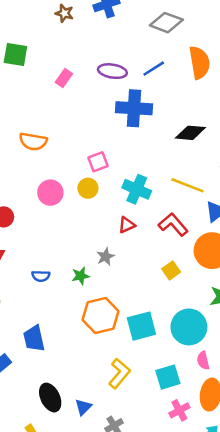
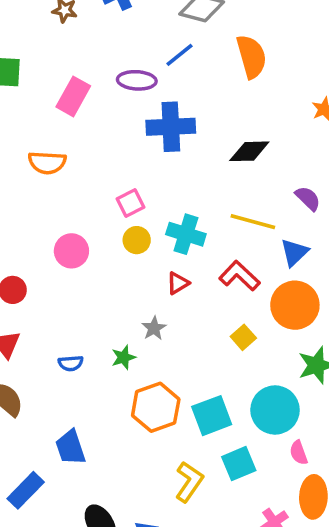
blue line: (154, 69) -> (179, 55), moved
pink rectangle: (64, 78) -> (73, 96), size x1.5
orange semicircle: (33, 141) -> (47, 163), moved
yellow circle: (88, 188) -> (137, 240), moved
cyan square: (168, 377) -> (239, 464), moved

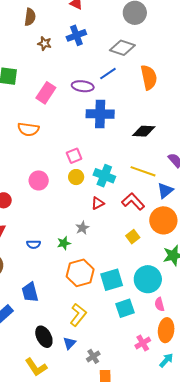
yellow L-shape: (189, 482) -> (78, 315), moved

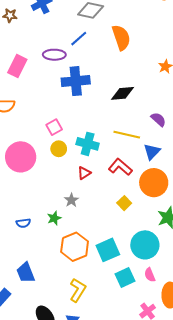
pink circle: (39, 180) -> (21, 157), size x1.5
pink semicircle: (159, 304) -> (150, 275), moved

